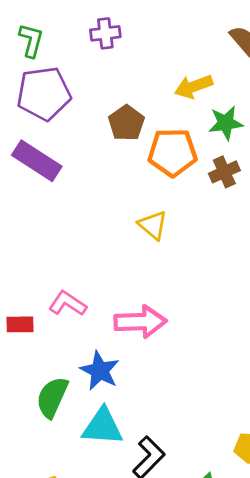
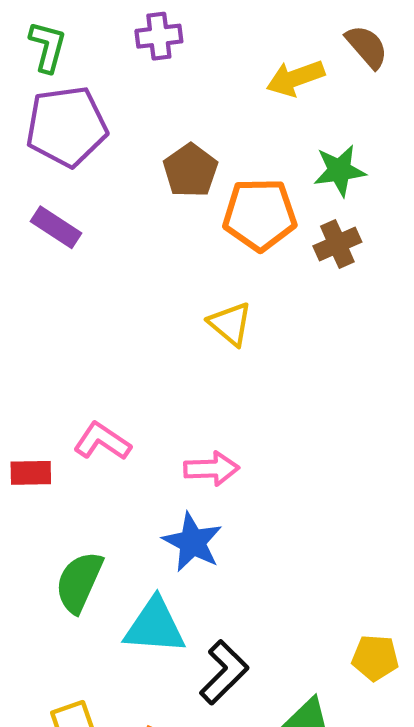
yellow arrow: (193, 87) -> (295, 78), moved
purple rectangle: (37, 161) -> (56, 227), size x0.7
pink arrow: (140, 322) -> (211, 469), size x0.7
blue star: (100, 371) -> (192, 542), moved

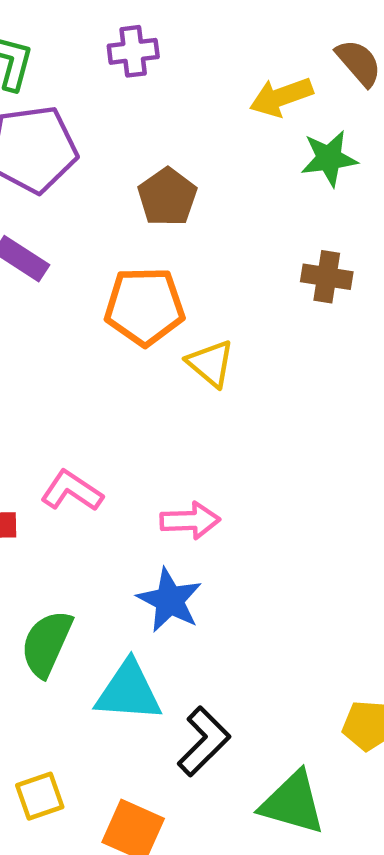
green star: (339, 170) -> (329, 158), moved
orange pentagon: (260, 215) -> (145, 306), moved
brown cross: (337, 244) -> (327, 277), turned 33

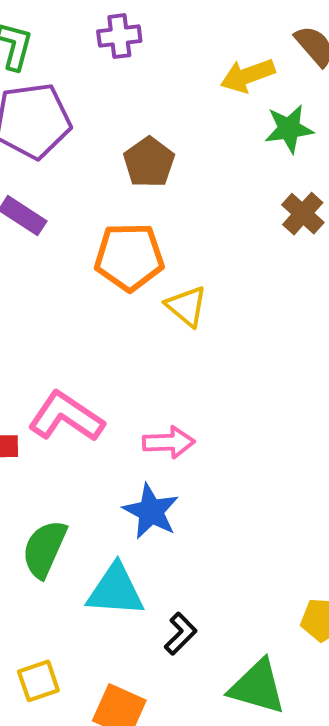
brown cross: (327, 277) -> (303, 214), moved, turned 33
pink L-shape: (72, 491) -> (66, 417), size x1.4
black L-shape: (204, 741) -> (180, 634), size x0.7

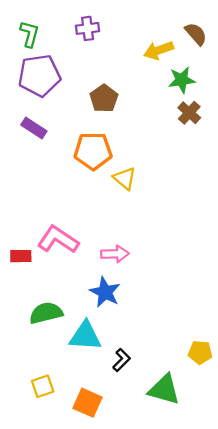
brown cross: (303, 214) -> (189, 113), moved
green semicircle: (44, 549) -> (46, 313), turned 52

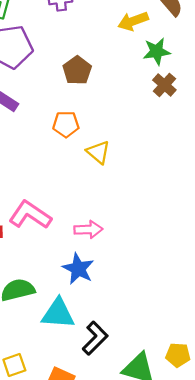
orange pentagon: (93, 151) -> (66, 124), size x0.7
yellow pentagon: (200, 352) -> (178, 355), moved
black L-shape: (121, 360) -> (95, 338), size x1.4

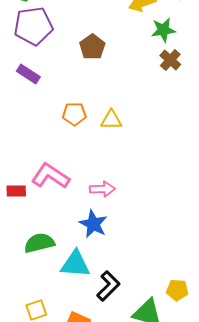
orange pentagon: (66, 124) -> (74, 114), moved
yellow triangle: (98, 152) -> (111, 120), turned -40
yellow pentagon: (178, 355) -> (177, 290), moved

